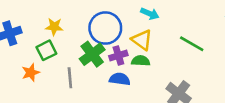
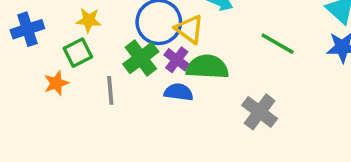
yellow triangle: (142, 40) -> (189, 29), moved
purple cross: (118, 56) -> (177, 60), turned -36
green semicircle: (141, 61) -> (207, 67), size x1.6

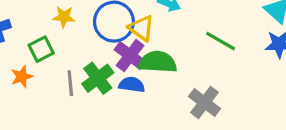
yellow star: (89, 20) -> (64, 17), moved
green cross: (141, 58) -> (98, 78), moved
purple cross: (177, 60) -> (130, 56), size x1.4

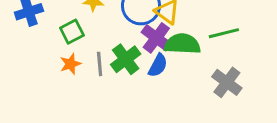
green line: (221, 41) -> (224, 33), moved, turned -44
orange star: (22, 77) -> (70, 64), moved
blue semicircle: (132, 85) -> (158, 65), turned 110

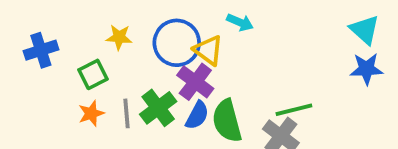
green line: (224, 33) -> (294, 110), moved
green semicircle: (182, 44) -> (227, 121), moved, turned -108

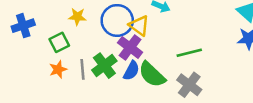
green line: (294, 110) -> (189, 53), moved
green semicircle: (227, 121) -> (152, 75), turned -32

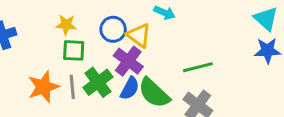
blue circle: (117, 20) -> (113, 29), size x0.7
green square: (59, 42) -> (74, 50), moved, turned 30
orange star: (58, 69) -> (43, 87), size x1.5

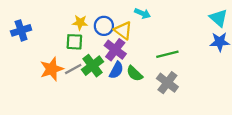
yellow star: (66, 25) -> (80, 22), moved
gray line: (72, 87) -> (73, 69), turned 66
green semicircle: (154, 93) -> (135, 74), size x0.7

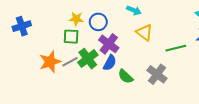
yellow triangle: (123, 30) -> (144, 32), moved
green line: (167, 54) -> (176, 48), moved
green semicircle: (135, 74) -> (126, 76), moved

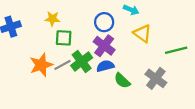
yellow star: (76, 19) -> (52, 19), moved
blue circle: (98, 22) -> (104, 22), moved
blue semicircle: (110, 63) -> (105, 66), turned -133

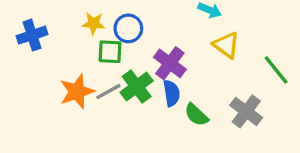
blue circle: (104, 22) -> (128, 28), moved
green line: (176, 50) -> (276, 70), turned 65
blue semicircle: (105, 66) -> (171, 93), turned 96

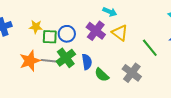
yellow star: (93, 23) -> (36, 27), moved
blue circle: (128, 28) -> (67, 34), moved
purple cross: (170, 63) -> (96, 31), moved
gray line: (108, 92) -> (49, 61), turned 35

